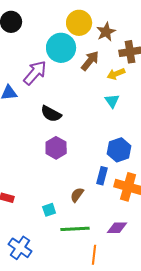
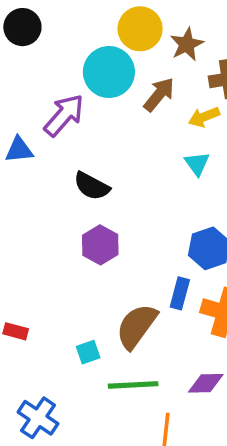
brown semicircle: (77, 195) -> (137, 326), size x1.8

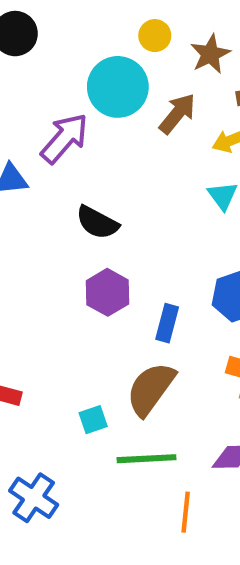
yellow circle: (140, 29) -> (155, 36), size x0.6
blue rectangle: (180, 293) -> (167, 323), moved

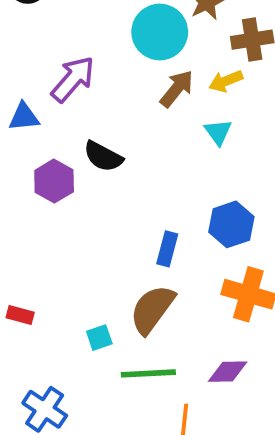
cyan circle: (118, 87) -> (160, 32), moved
brown arrow: (177, 114) -> (177, 89), moved
purple hexagon: (108, 292) -> (54, 181), moved

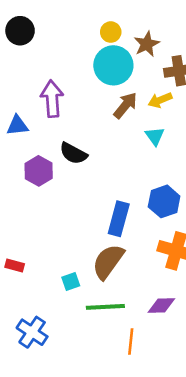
purple arrow: (73, 79) -> (52, 99), turned -45
blue rectangle: (167, 249) -> (119, 219), size x1.4

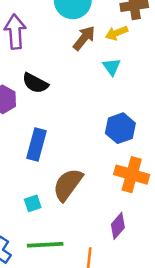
blue rectangle: (119, 219) -> (36, 144), moved
purple diamond: (161, 306) -> (118, 226), turned -48
green line: (105, 307) -> (45, 245), moved

